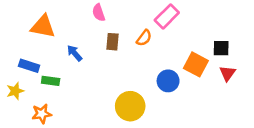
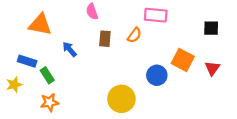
pink rectangle: (167, 16) -> (156, 15), turned 50
black square: (221, 48) -> (211, 28), moved
green rectangle: (51, 81) -> (47, 75), turned 49
orange star: (42, 114) -> (50, 102), moved

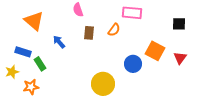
orange triangle: (40, 25) -> (34, 21), turned 30
orange star: (50, 102) -> (31, 87), moved

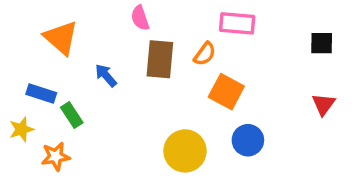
brown rectangle: (89, 33) -> (160, 59), size x1.5
orange square: (155, 51) -> (226, 92), moved
blue circle: (133, 64) -> (248, 140), moved

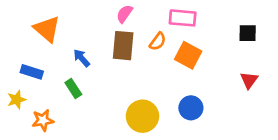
pink semicircle: (140, 18) -> (124, 14), moved, turned 54
orange square: (226, 92) -> (188, 55), moved
green rectangle: (72, 115) -> (73, 88), moved

